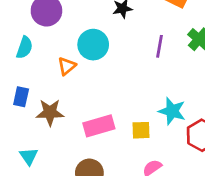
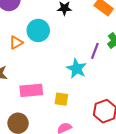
purple line: (159, 46) -> (95, 51), moved
cyan star: (172, 111) -> (76, 69), moved

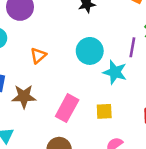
cyan circle: (38, 30) -> (90, 51), moved
pink rectangle: (31, 90) -> (67, 108), turned -45

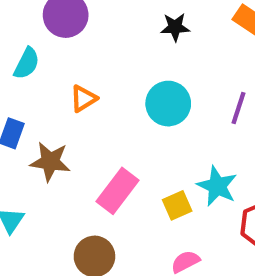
cyan star: (115, 72) -> (217, 186), moved
yellow square: (104, 111) -> (177, 205), turned -30

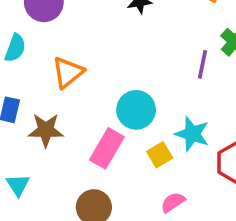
orange triangle: (83, 99) -> (68, 72), size x1.4
cyan circle: (168, 104) -> (136, 110), moved

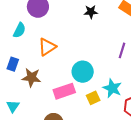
pink rectangle: (107, 148) -> (64, 91), turned 35

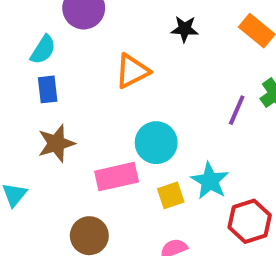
orange triangle: (47, 47) -> (132, 71), moved
blue rectangle: (13, 64) -> (48, 89), moved, turned -32
brown star: (31, 78) -> (56, 143), turned -30

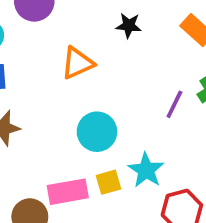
pink rectangle: (117, 177) -> (68, 192), moved

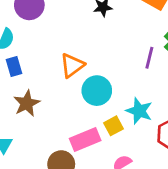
orange triangle: (77, 63) -> (72, 65), moved

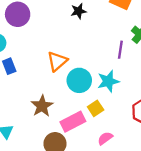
brown star: (27, 103) -> (42, 106), moved
cyan star: (139, 111) -> (108, 81), moved, turned -30

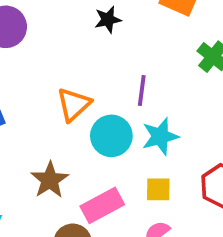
purple line: (120, 50) -> (142, 90), moved
yellow square: (96, 108) -> (158, 189), moved, turned 35

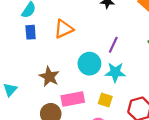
orange triangle: (74, 104) -> (64, 29), moved
brown star: (50, 180) -> (49, 77), turned -30

